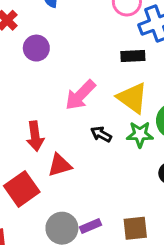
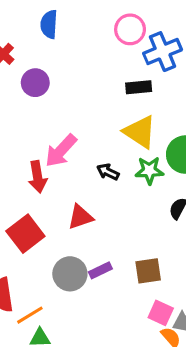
pink arrow: (80, 95) -> (61, 151), moved
red triangle: (60, 165) -> (80, 217), moved

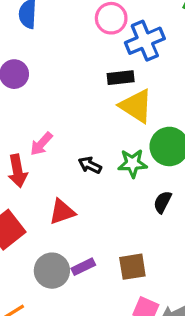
yellow triangle: (140, 132) -> (136, 106), moved
pink arrow: (61, 151) -> (41, 144), size x0.7

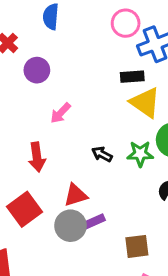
pink arrow: (41, 144) -> (60, 113), moved
purple rectangle: (83, 267) -> (94, 221), moved
gray circle: (52, 271) -> (70, 226), moved

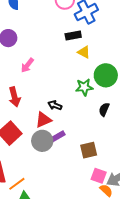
yellow triangle: (145, 103) -> (84, 52), size x0.6
black arrow: (102, 154) -> (55, 105), moved

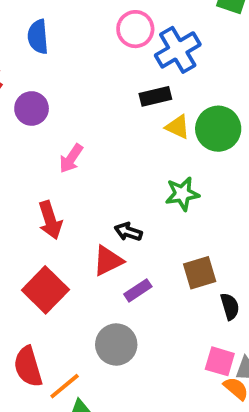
green circle: (106, 75) -> (218, 129), moved
black semicircle: (104, 109) -> (230, 306), moved, turned 144
gray circle: (42, 141) -> (116, 344), moved
brown square: (89, 150) -> (200, 273), moved

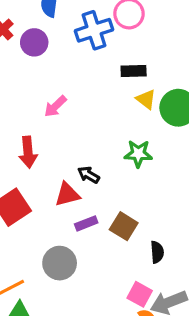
blue cross: (178, 50) -> (94, 30), moved
purple circle: (32, 108) -> (34, 42), moved
brown square: (200, 273) -> (124, 226), moved, turned 36

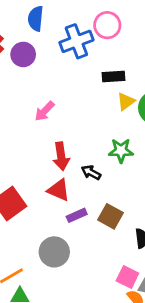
yellow triangle: (146, 99) -> (126, 101), turned 48
red arrow: (28, 152) -> (61, 156), moved
black arrow: (89, 175) -> (91, 173), moved
red triangle: (67, 195) -> (59, 190), turned 40

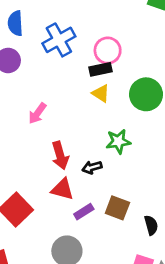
pink circle: (107, 25) -> (108, 51), moved
yellow triangle: (126, 101) -> (101, 93), moved, turned -42
black arrow: (91, 173) -> (92, 167), turned -36

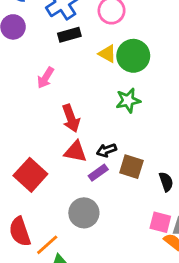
black rectangle: (100, 69) -> (69, 35), moved
green circle: (146, 94) -> (133, 56), moved
black arrow: (92, 167) -> (107, 150), moved

